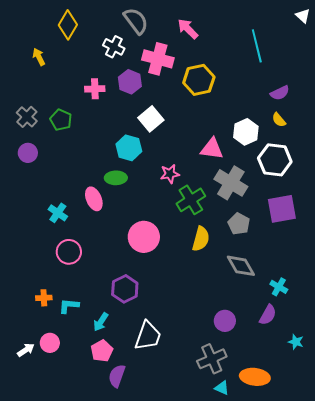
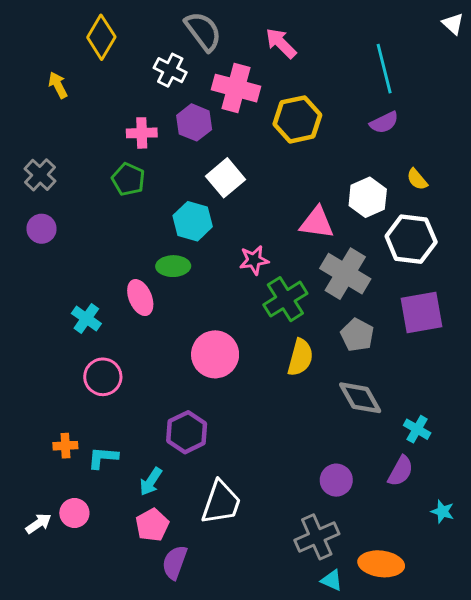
purple semicircle: (280, 93) -> (384, 122), moved
green pentagon: (61, 120) -> (128, 179), moved

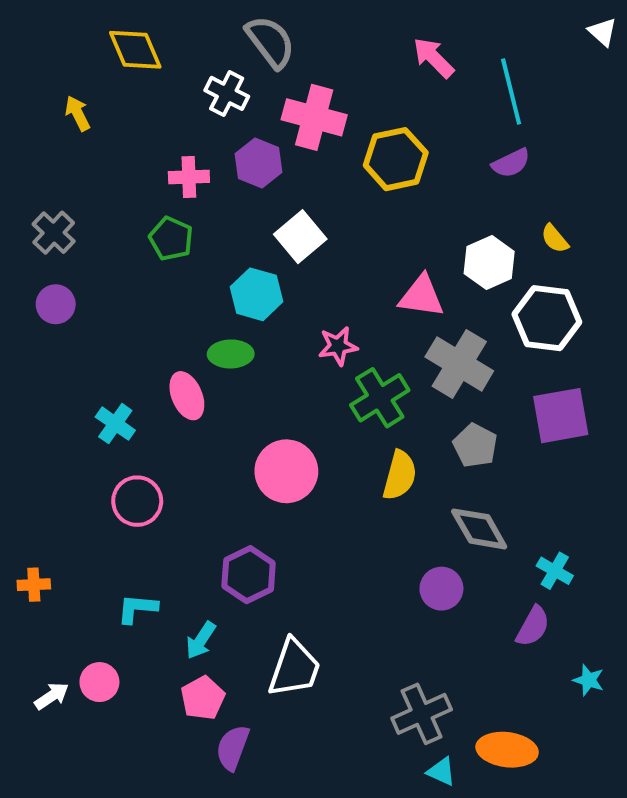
yellow diamond: (101, 37) -> (135, 50), turned -54
pink arrow: (281, 43) -> (433, 58), moved
orange cross: (65, 446) -> (34, 585), moved
purple circle: (336, 480) -> (441, 589), moved

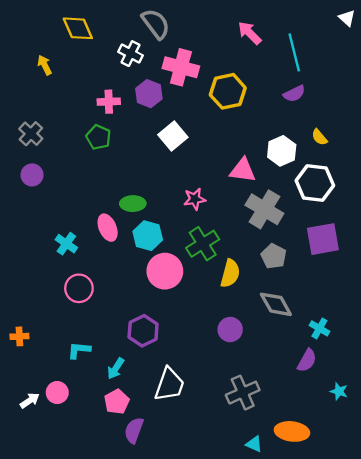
cyan hexagon: (257, 294) -> (148, 236), moved
green cross: (380, 398) -> (203, 244), moved
purple circle: (441, 589) -> (230, 330), moved
gray cross: (422, 714) -> (243, 393), moved

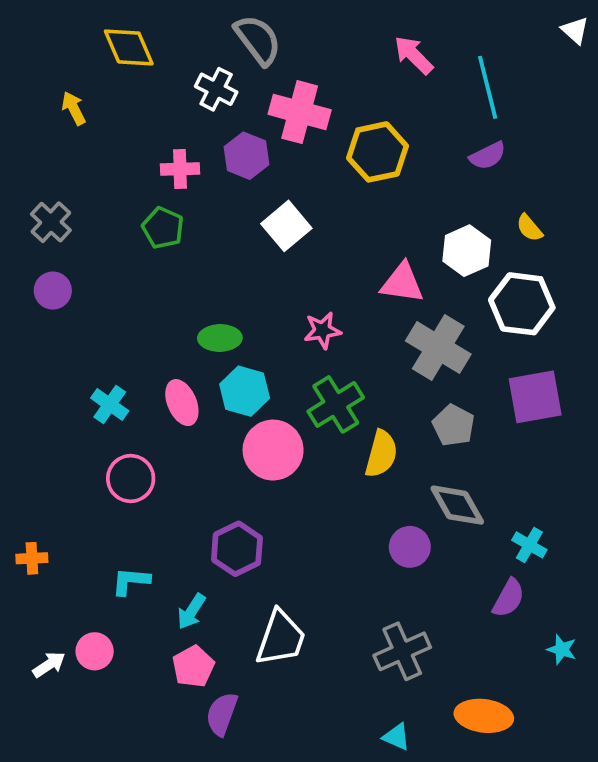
pink ellipse: (108, 228) -> (182, 403), moved
purple circle: (230, 330) -> (410, 547), moved
cyan triangle: (254, 444) -> (396, 737), moved

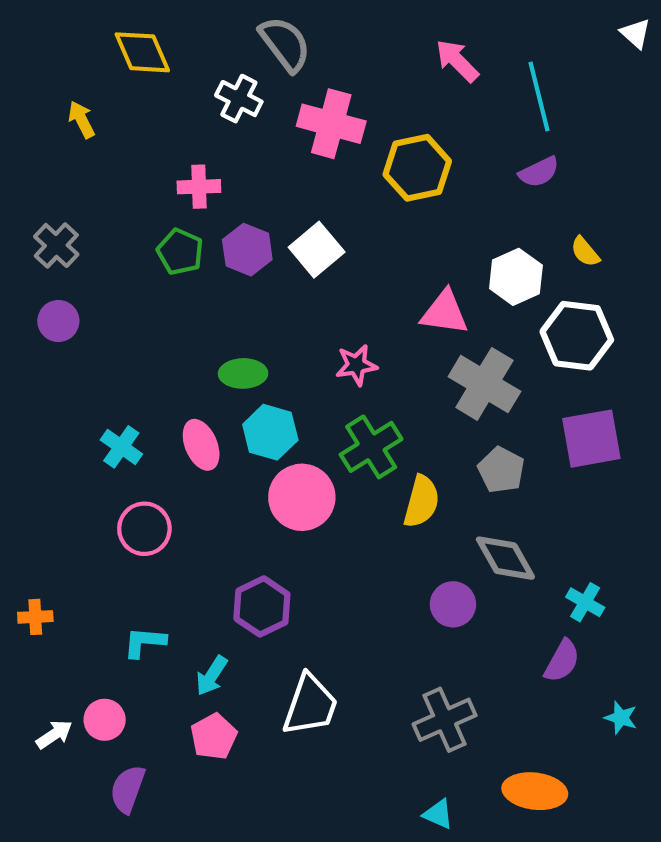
purple hexagon: (246, 156) -> (247, 250), moved
purple semicircle: (222, 714) -> (128, 789), moved

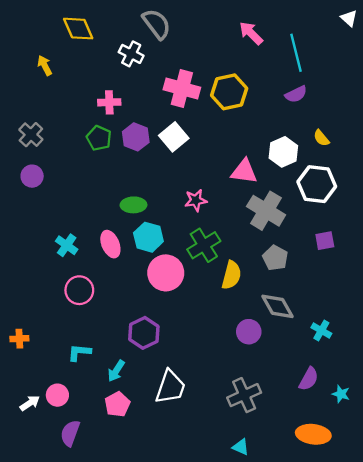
pink cross: (331, 124) -> (182, 88), moved
purple square: (591, 439) -> (325, 241), size x0.6
purple semicircle: (562, 661) -> (309, 379), moved
orange ellipse: (535, 791) -> (313, 434), moved

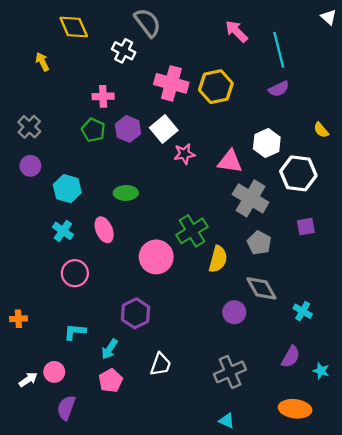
yellow semicircle: (321, 138) -> (321, 130), moved
pink star: (196, 200) -> (184, 154), moved
cyan hexagon: (148, 237) -> (67, 189), moved
white trapezoid: (170, 387) -> (161, 364), size x0.7

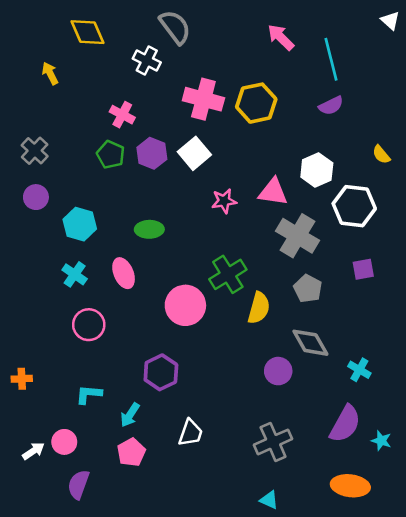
pink cross: (103, 96) -> (122, 115), turned 30
pink star: (184, 154) -> (224, 201), moved
purple semicircle: (291, 357) -> (345, 424), size x1.4

